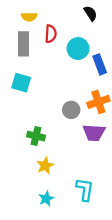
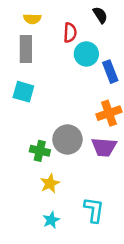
red semicircle: (51, 34) -> (70, 33), moved
gray circle: (71, 110) -> (67, 139), moved, size x1.5

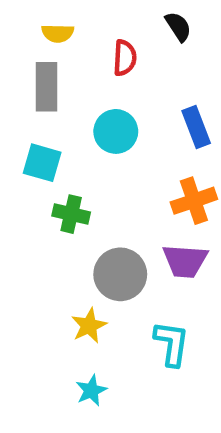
cyan circle: (86, 54) -> (116, 131), moved
gray circle: (67, 139) -> (120, 274), moved
green cross: (40, 151) -> (71, 214), moved
cyan L-shape: (94, 210) -> (172, 344), moved

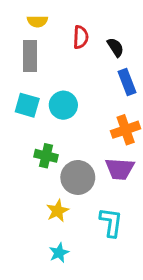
black semicircle: (178, 27) -> (115, 47), moved
cyan circle: (116, 131) -> (63, 105), moved
green cross: (71, 214) -> (46, 156), moved

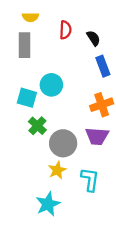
cyan square: (27, 105) -> (27, 98), moved
green cross: (46, 156) -> (37, 126), turned 30
yellow star: (58, 211) -> (57, 170), moved
cyan star: (59, 253) -> (48, 204), size x1.5

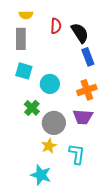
black semicircle: (93, 38) -> (80, 33), size x1.5
cyan circle: (51, 85) -> (50, 84), moved
cyan square: (27, 98) -> (24, 71), moved
cyan star: (48, 204) -> (41, 175), turned -30

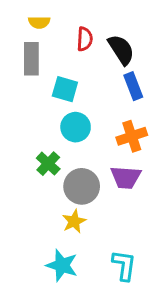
cyan square: (24, 71) -> (65, 89), moved
cyan L-shape: (77, 154) -> (124, 265), moved

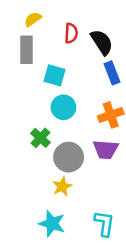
yellow semicircle: (39, 22) -> (33, 19), turned 144

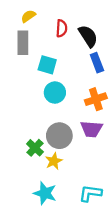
green cross: (40, 138) -> (35, 148), moved
cyan L-shape: (104, 224) -> (90, 193), turned -90

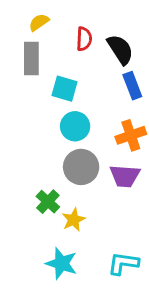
gray circle: (59, 136) -> (81, 167), moved

